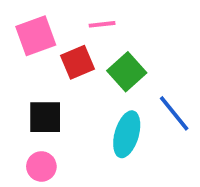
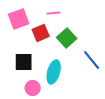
cyan ellipse: (127, 134) -> (54, 72), moved
pink circle: (41, 166) -> (33, 88), moved

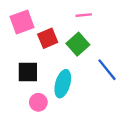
pink line: (54, 13) -> (84, 15), moved

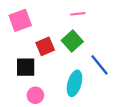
red square: (48, 38) -> (45, 46), moved
cyan ellipse: (63, 84) -> (74, 83), moved

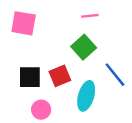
pink square: (20, 20) -> (24, 23), turned 30
red square: (45, 46) -> (60, 76), moved

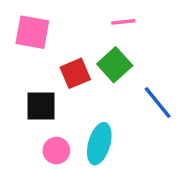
red square: (60, 76) -> (75, 73), moved
cyan ellipse: (86, 96) -> (99, 144), moved

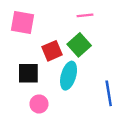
blue line: (158, 102) -> (109, 93), moved, turned 30
cyan ellipse: (99, 144) -> (69, 76), moved

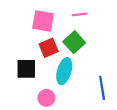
pink square: (22, 22) -> (43, 21), moved
pink circle: (39, 104) -> (46, 98), moved

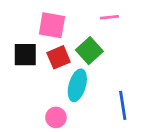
pink line: (80, 14) -> (109, 17), moved
black square: (26, 69) -> (25, 55), moved

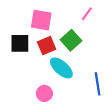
pink line: (109, 17) -> (87, 14), turned -48
cyan ellipse: (77, 85) -> (61, 68), turned -65

